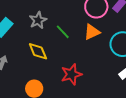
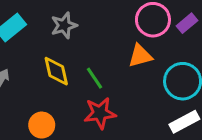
green line: (63, 32) -> (95, 78), moved

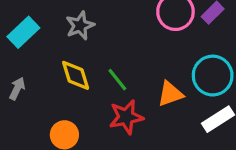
orange triangle: (140, 56) -> (170, 94), moved

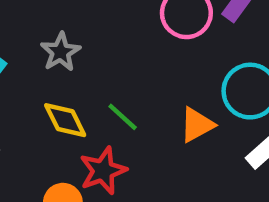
red star: (126, 117) -> (103, 171), moved

